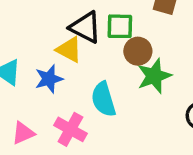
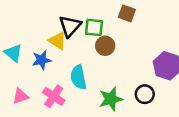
black triangle: (85, 27) -> (70, 26), turned 40
green star: (154, 76) -> (111, 99), moved

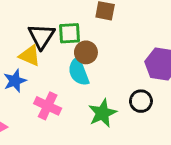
cyan semicircle: (78, 77) -> (79, 72), moved
pink cross: (54, 96) -> (48, 106), moved

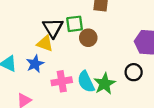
cyan semicircle: (79, 72) -> (86, 82), moved
pink cross: (48, 106) -> (62, 81), turned -30

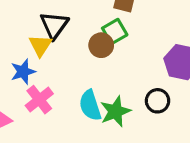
green square: (74, 24) -> (115, 31), moved, turned -30
yellow triangle: (45, 43) -> (40, 45), turned 36
pink cross: (62, 81) -> (39, 100), moved, turned -36

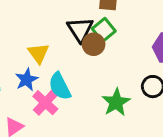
black triangle: (54, 25) -> (80, 29), moved
cyan semicircle: (90, 105) -> (60, 86), moved

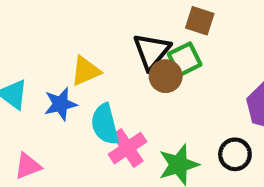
yellow triangle: (38, 53) -> (86, 71), turned 30
pink cross: (45, 103) -> (128, 148), moved

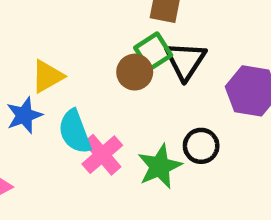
black triangle: (152, 51) -> (185, 61), moved
black circle: (235, 154) -> (201, 146), moved

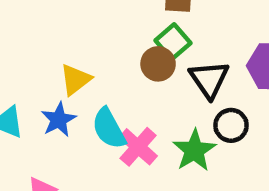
black triangle: (185, 61) -> (209, 79), moved

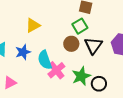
brown circle: (158, 64) -> (71, 44), moved
yellow triangle: (75, 79) -> (33, 25), moved
black circle: (231, 125) -> (99, 84), moved

